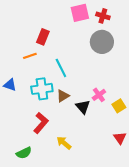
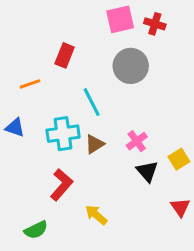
gray circle: (102, 42) -> (131, 66), moved
orange line: (30, 56) -> (30, 84), moved
pink cross: (99, 95) -> (137, 141), moved
black triangle: (83, 107) -> (147, 171), moved

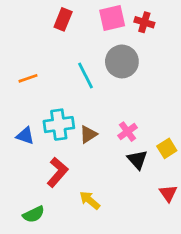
red rectangle: (65, 55) -> (63, 19), moved
cyan line: (92, 102) -> (85, 76), moved
blue triangle: (15, 128) -> (25, 136), moved

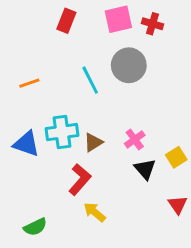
blue triangle: (25, 136) -> (26, 144), size x1.4
red L-shape: (57, 172) -> (80, 179), moved

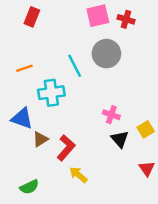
red rectangle: (66, 21) -> (32, 17), moved
cyan cross: (62, 132) -> (51, 93), moved
pink cross: (135, 139) -> (111, 115), turned -35
brown triangle: (93, 142) -> (40, 139), moved

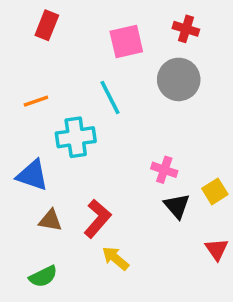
pink square: (98, 16) -> (126, 41), moved
gray circle: (106, 54) -> (179, 79), moved
brown triangle: (40, 139) -> (50, 220), moved, turned 42

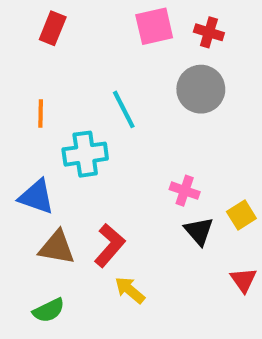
pink square: (126, 41) -> (154, 26), moved
orange line: (36, 101) -> (41, 113), turned -70
brown triangle: (50, 220) -> (57, 247), size x1.4

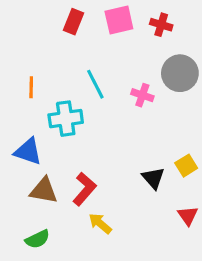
red rectangle: (53, 28) -> (73, 22), moved
gray circle: (201, 89) -> (180, 73), moved
pink cross: (185, 191) -> (142, 95), moved

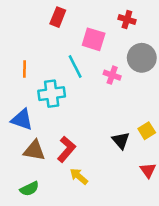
pink square: (119, 20) -> (94, 39), moved, turned 30

